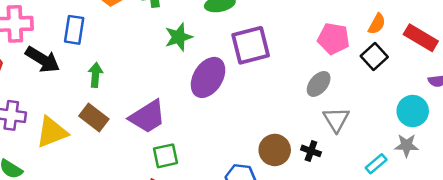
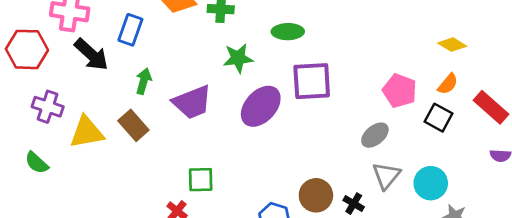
black square: (374, 57) -> (439, 118), turned -30
cyan circle: (413, 111) -> (431, 183), moved
purple trapezoid: (147, 117) -> (192, 102), moved

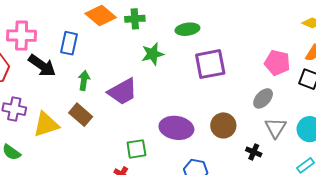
purple ellipse: (261, 106) -> (176, 128), moved, turned 64
brown circle: (316, 195) -> (223, 125), moved

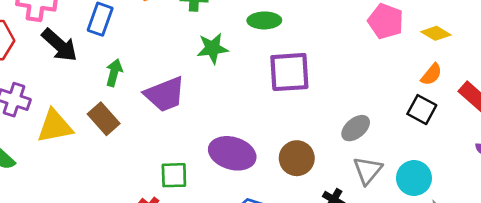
pink pentagon: (277, 63) -> (386, 21), moved

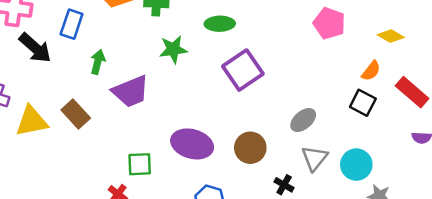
yellow diamond: (436, 33) -> (391, 36), moved
purple square: (289, 72) -> (243, 70), turned -30
green arrow: (114, 73) -> (98, 62), moved

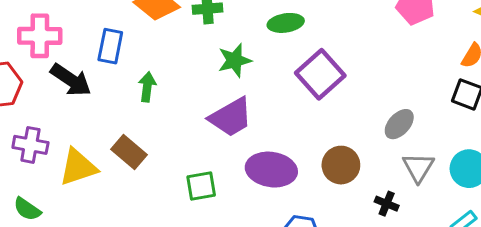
purple trapezoid: (131, 91) -> (231, 117), moved
green square: (140, 164) -> (201, 186), moved

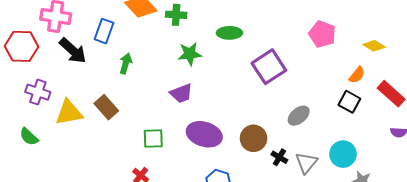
purple square: (320, 74) -> (269, 67), moved
purple trapezoid: (231, 117) -> (181, 93), size x0.7
gray triangle: (418, 167) -> (306, 163), moved
black cross: (387, 204) -> (279, 157), moved

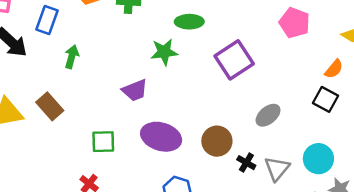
green star: (190, 54) -> (164, 52), moved

